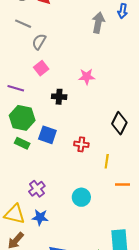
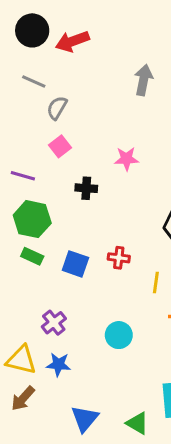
blue square: (47, 135) -> (75, 264), moved

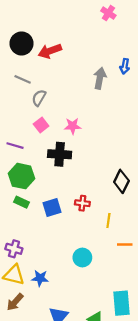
pink star: (126, 159) -> (73, 126), moved
black cross: (86, 188) -> (60, 154), size x1.5
blue square: (75, 264) -> (52, 208), turned -36
purple cross: (54, 323) -> (14, 249), moved, turned -35

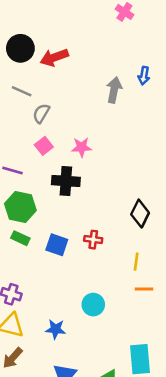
blue square: (52, 208) -> (57, 245), turned 36
yellow line: (108, 221) -> (136, 262), moved
blue star: (40, 278) -> (56, 329), moved

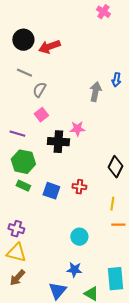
blue arrow: (144, 76) -> (116, 80), moved
gray arrow: (114, 90) -> (95, 92), moved
pink star: (82, 147) -> (77, 129), moved
blue star: (56, 329) -> (74, 270), moved

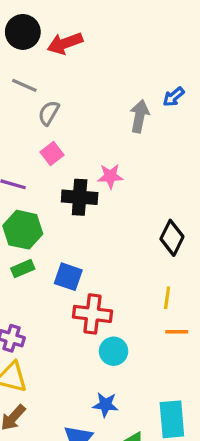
blue arrow: (116, 80) -> (174, 97), turned 40
green rectangle: (23, 186) -> (23, 269), turned -48
red cross: (79, 187) -> (92, 314), moved, size x1.6

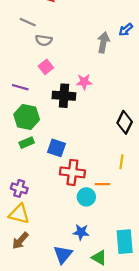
gray semicircle: (49, 113) -> (44, 40), turned -112
orange line: (177, 332) -> (102, 184), moved

